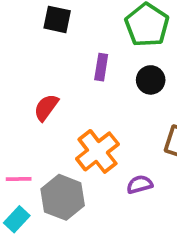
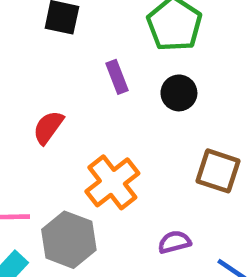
purple rectangle: (101, 67) -> (117, 77), turned -30
purple semicircle: (140, 184) -> (174, 242), moved

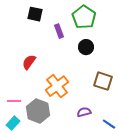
purple rectangle: (117, 77) -> (59, 31), moved

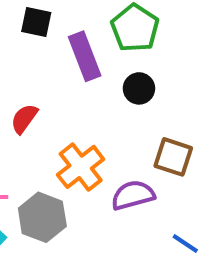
purple rectangle: (59, 31) -> (85, 56), size x1.6
purple semicircle: (84, 112) -> (133, 195), moved, size x1.5

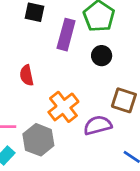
purple rectangle: (85, 56) -> (66, 35), turned 36
red semicircle: (24, 119) -> (27, 75), turned -48

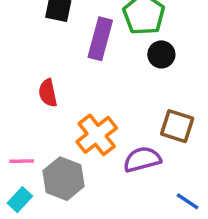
black circle: (102, 56) -> (161, 54), moved

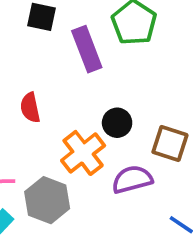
purple rectangle: (100, 39) -> (87, 49), turned -36
black circle: (161, 54) -> (117, 123), moved

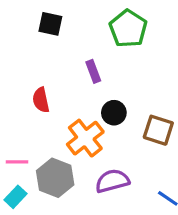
purple rectangle: (87, 49) -> (93, 71), moved, size x0.6
purple semicircle: (132, 179) -> (112, 181), moved

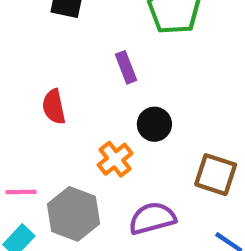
brown square: (158, 130) -> (216, 175), moved
orange cross: (85, 138) -> (115, 159), size x0.7

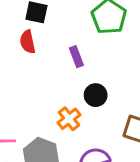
red semicircle: (54, 107) -> (28, 42), moved

